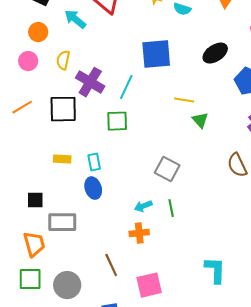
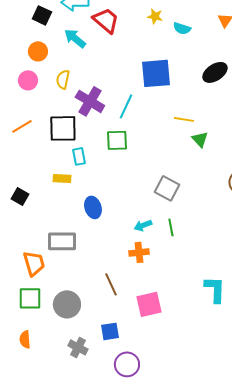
cyan rectangle: (94, 162) -> (79, 156), moved
black square: (35, 200) -> (20, 196), moved, turned 30

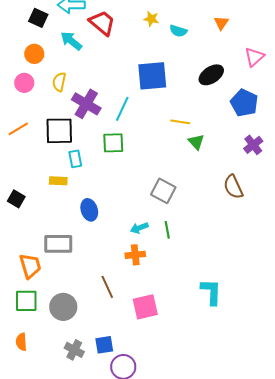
blue square: (110, 331) -> (104, 345), moved

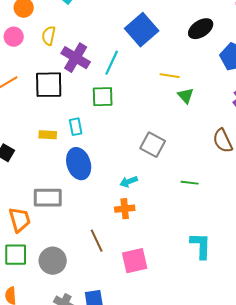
blue square: (152, 76) -> (142, 30), turned -36
cyan rectangle: (75, 159) -> (76, 127), moved
blue ellipse: (89, 210) -> (79, 164), size x1.4
green line: (167, 230) -> (190, 183), moved, turned -72

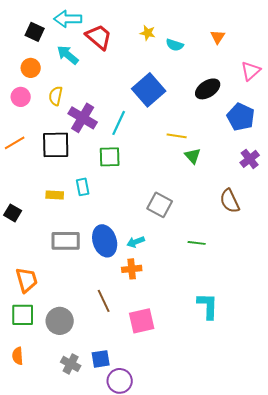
blue ellipse: (79, 164) -> (105, 241), moved
gray rectangle: (48, 198) -> (66, 241), moved

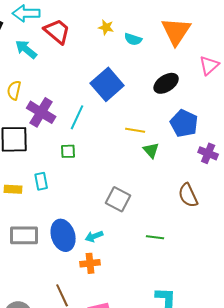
orange triangle: (218, 37) -> (176, 31), size x2.0
blue pentagon: (241, 117) -> (184, 123), moved
green square: (110, 157) -> (68, 151), size x0.7
purple cross: (250, 159) -> (208, 153), turned -30

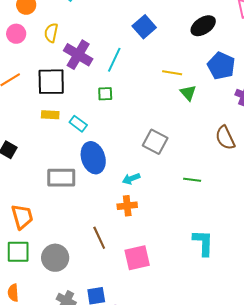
blue square: (107, 84) -> (144, 27), size x0.7
cyan rectangle: (41, 181) -> (78, 124), turned -42
yellow rectangle: (13, 189) -> (50, 115), moved
blue ellipse: (63, 235) -> (93, 158), moved

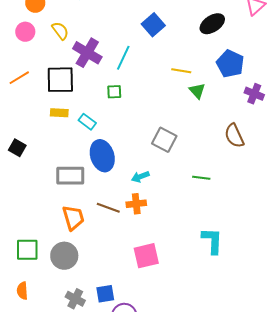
yellow semicircle: (51, 33) -> (60, 31), turned 132
orange trapezoid: (22, 217) -> (73, 218), moved
brown line: (99, 238) -> (108, 208), moved, turned -45

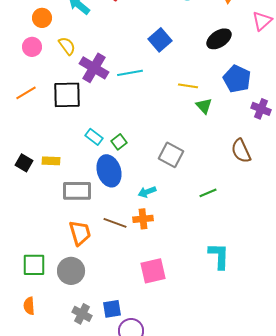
cyan line: (123, 58) -> (130, 73), turned 55
green square: (114, 92) -> (119, 142), moved, turned -35
yellow rectangle: (59, 113) -> (51, 161), moved
green line: (201, 178) -> (208, 193), turned -30

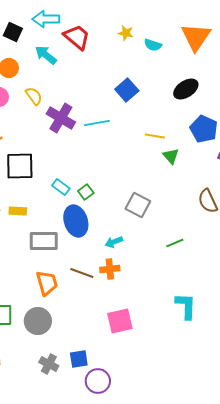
black square: (67, 95) -> (20, 166), moved

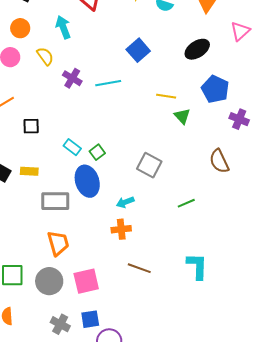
cyan arrow: (46, 55) -> (63, 27), moved, turned 30
purple cross: (61, 118) -> (72, 78), size x0.7
black square: (20, 166) -> (31, 126), size x0.6
brown line: (82, 273) -> (139, 268), moved
pink square: (120, 321) -> (86, 281), moved

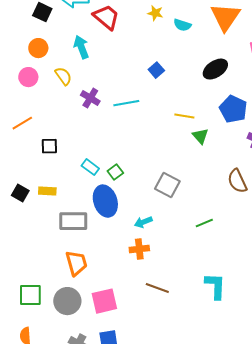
blue square: (138, 50) -> (156, 70), size x0.7

